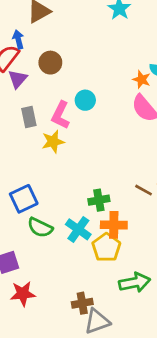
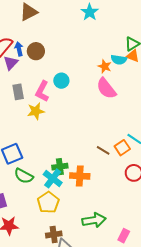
blue arrow: (18, 39) -> (19, 49), moved
green cross: (99, 200) -> (60, 167), moved
yellow pentagon: (106, 247) -> (48, 202), moved

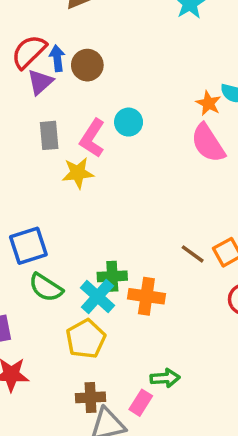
green arrow: (94, 220) -> (165, 378), size x0.7
pink rectangle: (124, 236) -> (141, 403), moved

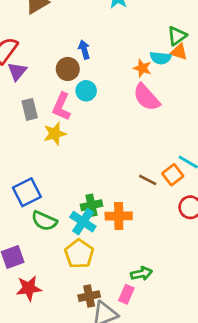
blue arrow: (57, 58) -> (84, 50), moved
brown circle: (87, 65) -> (68, 69), moved

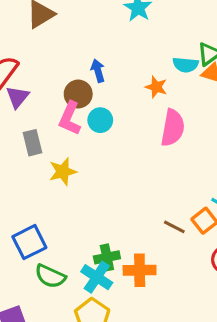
cyan semicircle: (161, 58) -> (186, 65), moved
orange star: (142, 68) -> (156, 87), moved
pink semicircle: (146, 97) -> (173, 128), turned -128
pink L-shape: (62, 107) -> (70, 118), moved

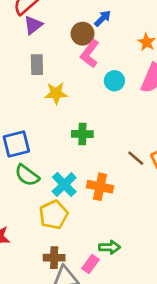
blue arrow: (98, 71) -> (103, 18), turned 48
pink L-shape: (70, 118) -> (90, 54), moved
cyan circle: (100, 120) -> (114, 81), moved
green cross: (107, 257) -> (82, 134), moved

